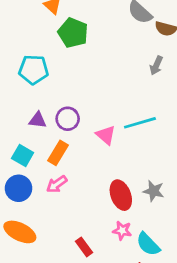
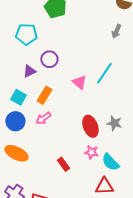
purple circle: (68, 119) -> (49, 59), moved
purple triangle: (38, 120) -> (29, 71), turned -32
cyan line: (140, 123) -> (104, 73), turned -40

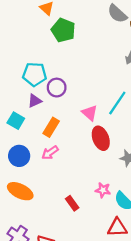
cyan pentagon: (26, 34) -> (35, 74), moved
cyan square: (18, 97) -> (16, 121), moved
red ellipse: (90, 126) -> (101, 138), moved

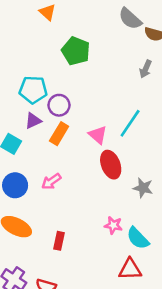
green pentagon: (63, 30) -> (76, 51), moved
orange rectangle: (51, 127) -> (59, 134), moved
red rectangle: (72, 203) -> (59, 241), moved, turned 48

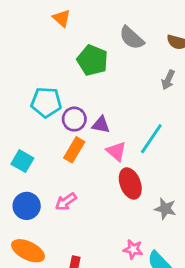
gray semicircle: (130, 19) -> (132, 38), moved
purple triangle: (33, 121) -> (101, 125), moved, turned 36

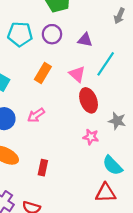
purple circle: (74, 119) -> (52, 34), moved
purple triangle: (101, 125) -> (85, 40), moved
pink star: (133, 249) -> (91, 137), moved

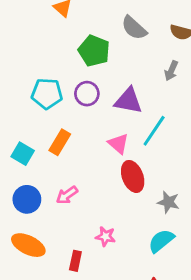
purple triangle: (85, 40) -> (128, 101), size x1.5
orange rectangle: (43, 73) -> (60, 142), moved
pink star: (91, 137) -> (105, 236), moved
cyan semicircle: (112, 165) -> (161, 241), moved, turned 95

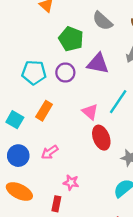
purple triangle: (128, 101) -> (98, 64), moved
pink star: (105, 236) -> (71, 183), moved

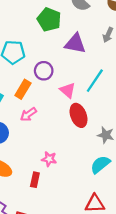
purple circle: (65, 73) -> (44, 71), moved
pink arrow: (50, 152) -> (28, 114), moved

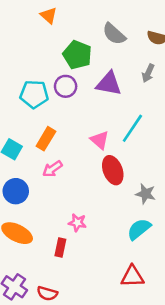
purple circle: (44, 71) -> (66, 86), moved

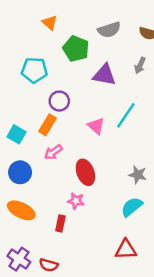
orange triangle: (49, 16) -> (50, 23), moved
gray semicircle: (114, 34) -> (109, 30), turned -60
purple circle: (66, 86) -> (59, 101), moved
cyan pentagon: (34, 94) -> (34, 70), moved
red ellipse: (113, 170) -> (85, 172), moved

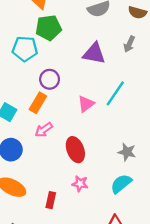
green pentagon: (76, 49) -> (48, 28), moved, turned -30
pink triangle: (96, 126) -> (86, 104), turned 42
pink star: (76, 201) -> (80, 184), moved

